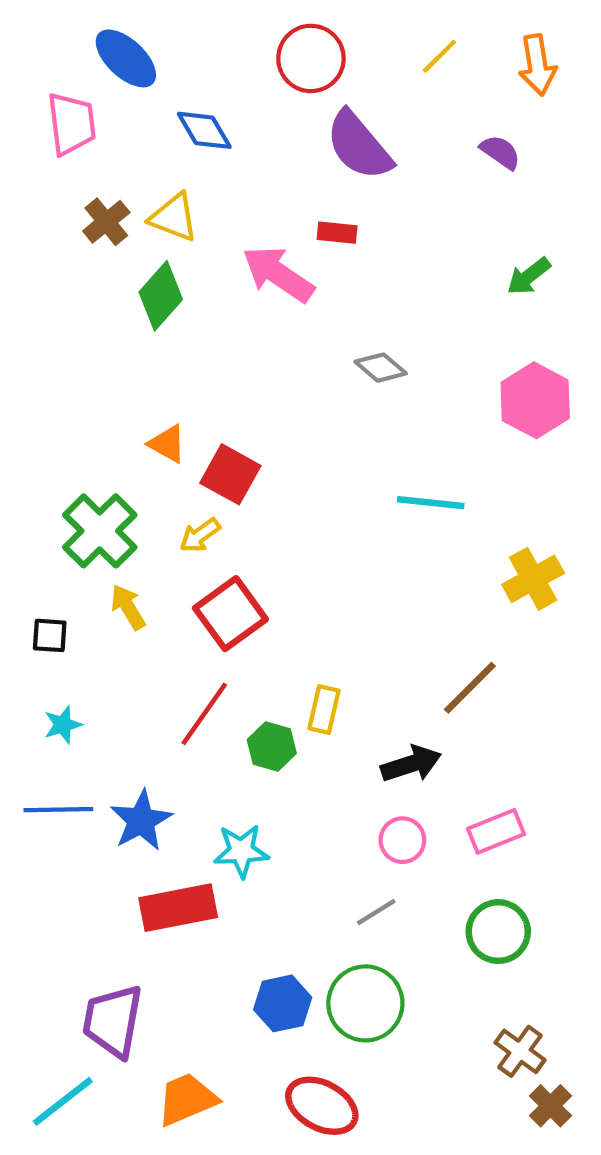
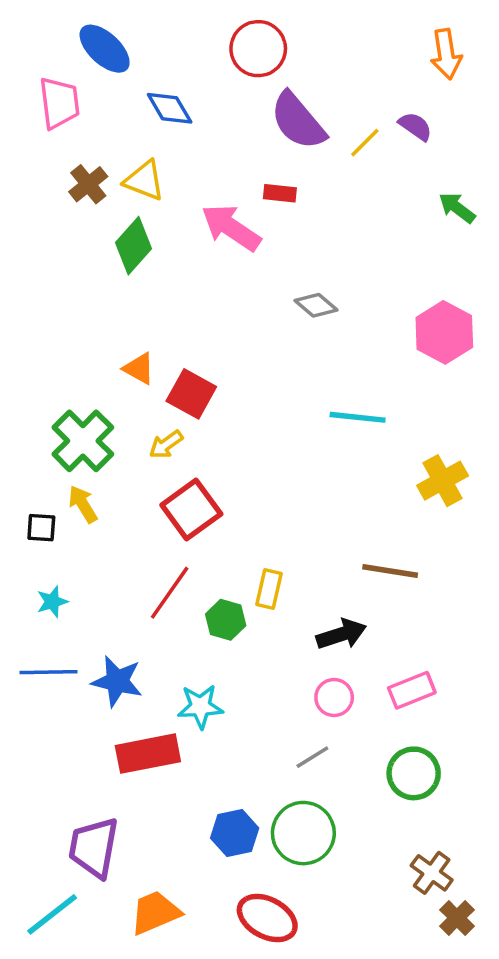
yellow line: (439, 56) -> (365, 143), moved
green arrow: (529, 276) -> (457, 208), moved, turned 75
yellow arrow: (128, 607) -> (83, 504), moved
brown line: (470, 688) -> (390, 571), turned 54
blue star: (141, 821) -> (117, 681), turned -30

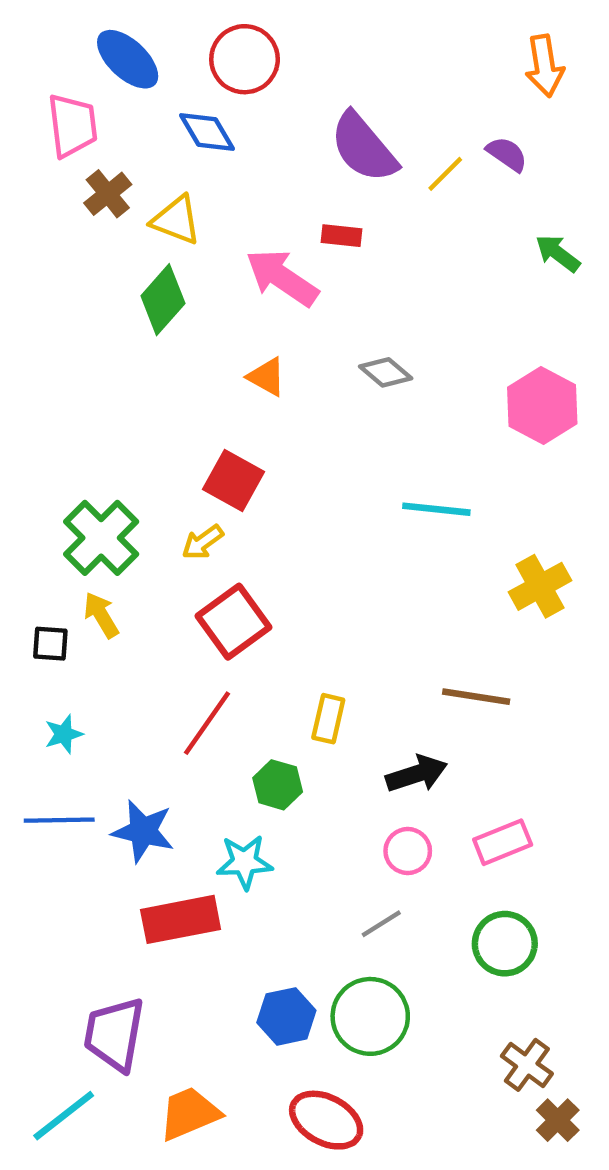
red circle: (258, 49) -> (245, 59), moved
brown cross: (88, 184) -> (108, 194), moved
orange triangle: (139, 369) -> (267, 377), moved
green hexagon: (226, 620) -> (278, 785), moved

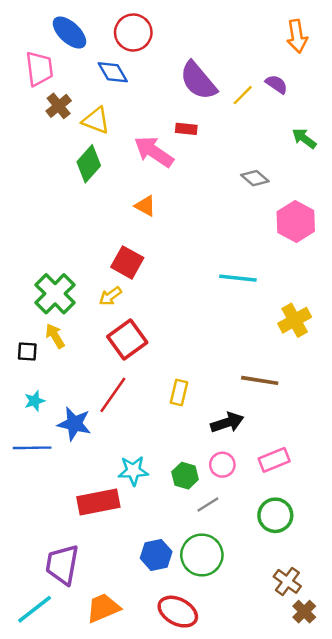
gray diamond: (386, 372) -> (255, 178), moved
green hexagon: (278, 785) -> (185, 476), moved
blue star: (143, 831) -> (74, 424), moved

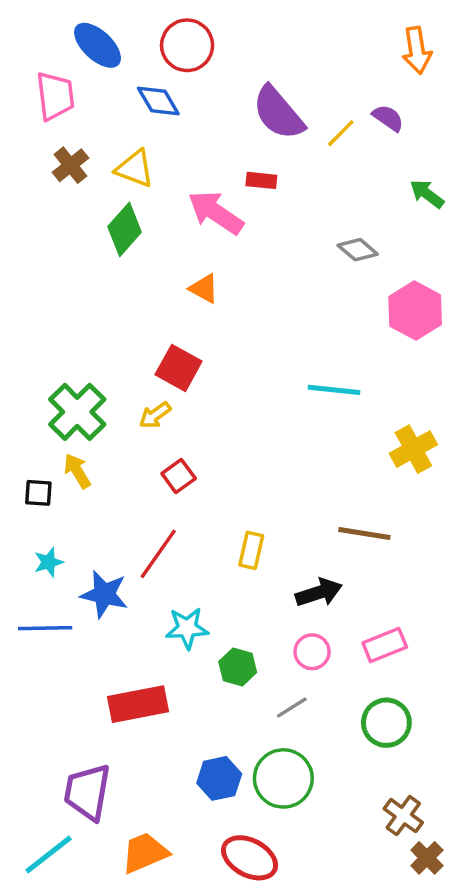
brown cross: (59, 106) -> (70, 165), moved
red square: (127, 339) -> (179, 476), size x0.6
cyan star: (133, 471) -> (187, 628), moved
green hexagon: (185, 476) -> (238, 667), moved

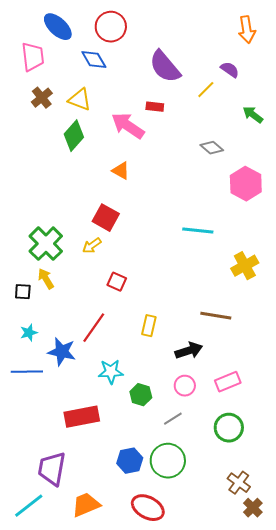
yellow line: (341, 133) -> (206, 90), moved
red square: (179, 476) -> (117, 282), moved, turned -30

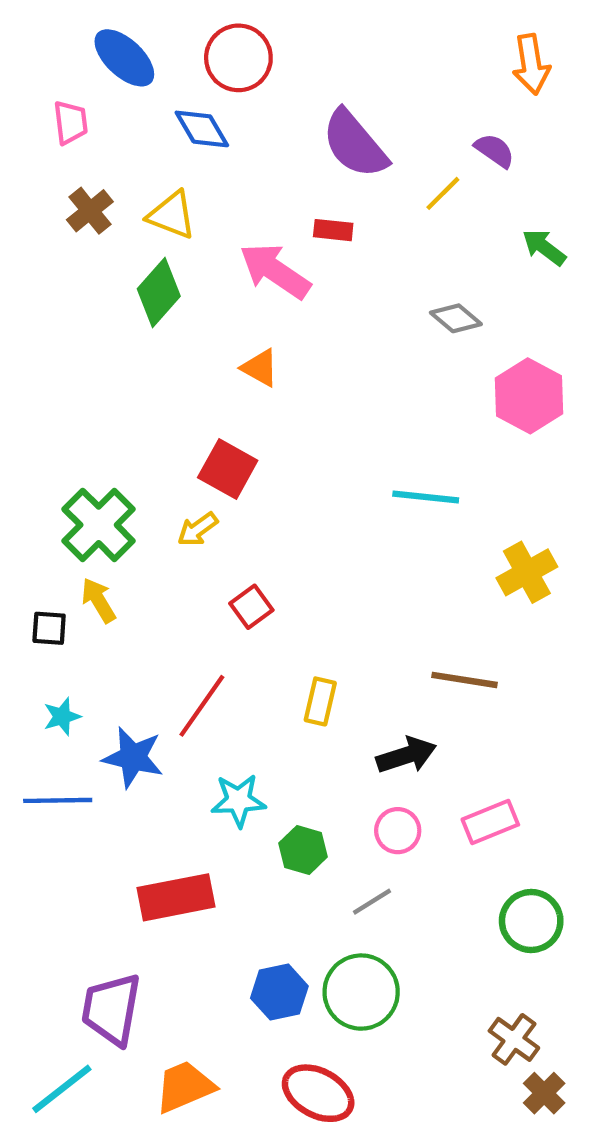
pink trapezoid: (33, 57) -> (71, 122), size x0.7
red square: (117, 282) -> (251, 607), turned 30
green circle: (229, 428) -> (531, 921), moved

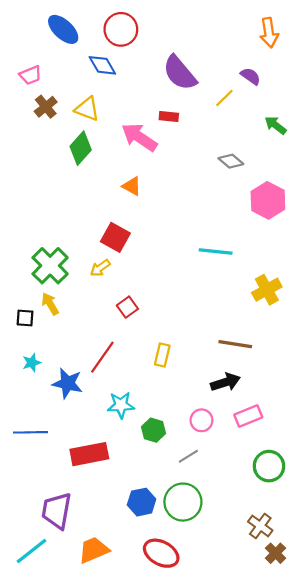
pink trapezoid: (71, 122) -> (30, 75), moved, turned 75
black arrow: (406, 755) -> (225, 382), moved
blue line: (58, 800) -> (30, 432), moved

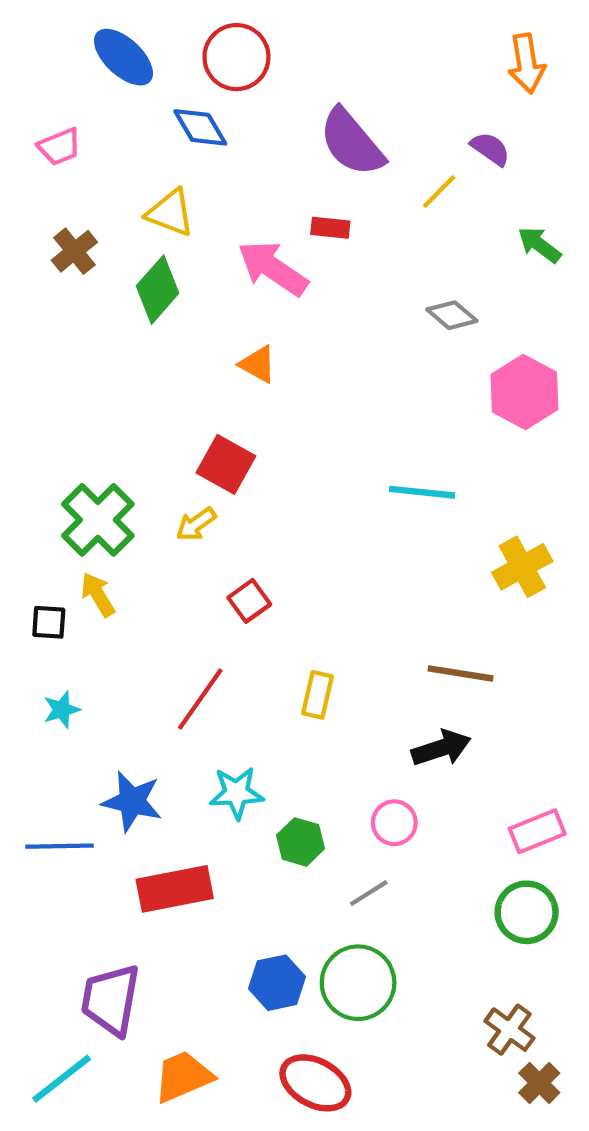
brown cross: (46, 107) -> (74, 251), moved
blue star: (68, 383) -> (132, 801), moved
pink rectangle: (248, 416) -> (537, 831), moved

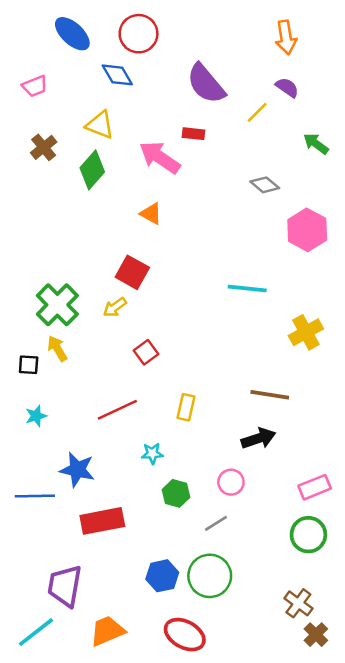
orange arrow: (527, 63) -> (286, 37), moved
red line: (200, 699) -> (117, 410), turned 30
cyan star: (236, 793) -> (152, 453), moved, size x0.7

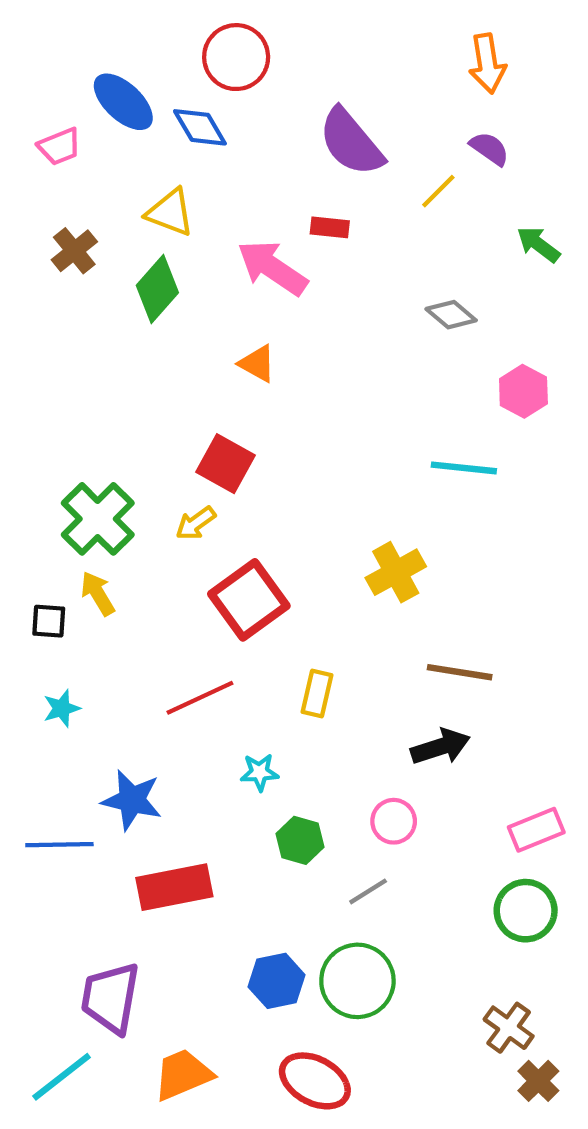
blue ellipse: (72, 34) -> (123, 102), moved
pink hexagon: (307, 230) -> (523, 391), size x0.7
cyan line: (247, 289) -> (464, 468), moved
yellow cross: (306, 332) -> (396, 572), moved
red square: (146, 352) -> (249, 600), size x1.8

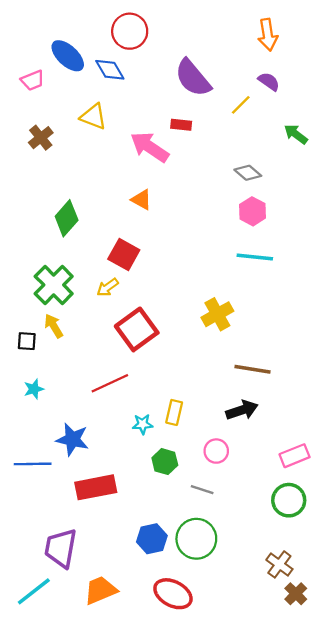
green diamond: (157, 289) -> (67, 218), moved
pink hexagon: (523, 391) -> (252, 211), moved
yellow rectangle: (317, 694) -> (174, 412), moved
gray line: (368, 891) -> (202, 490), turned 50

